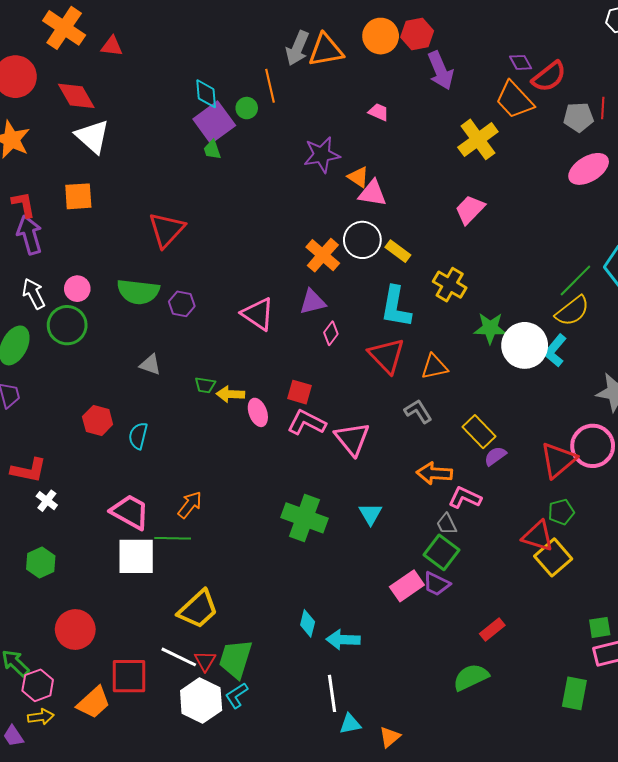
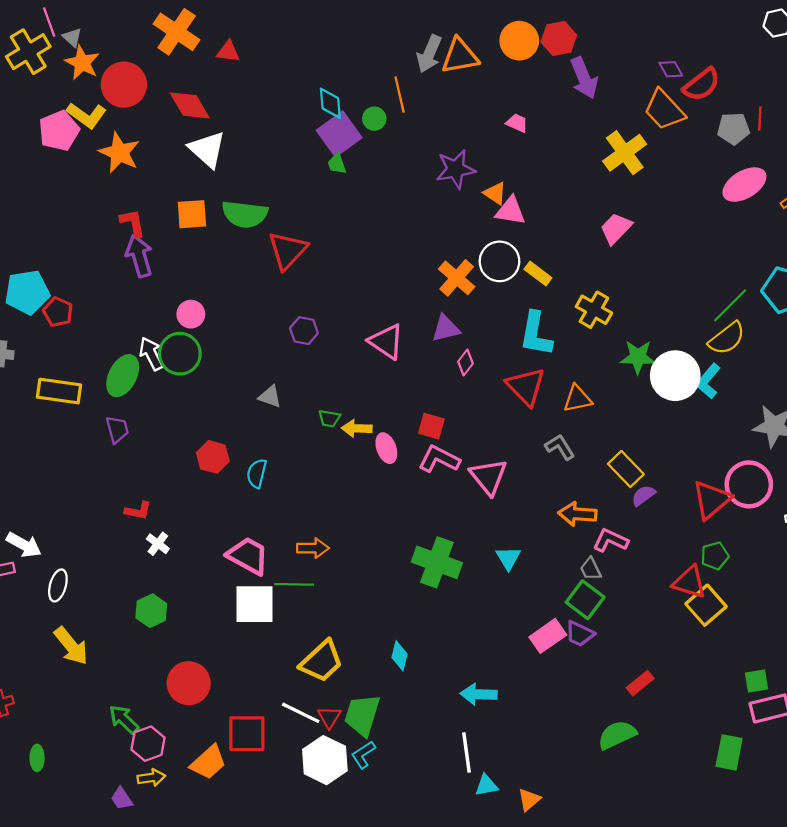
green semicircle: (138, 292) -> (245, 214), moved
white arrow: (34, 294) -> (151, 354), moved
red L-shape: (29, 470) -> (138, 511), size x0.7
orange arrow: (190, 505) -> (313, 548), turned 52
cyan diamond: (308, 623) -> (400, 656), moved

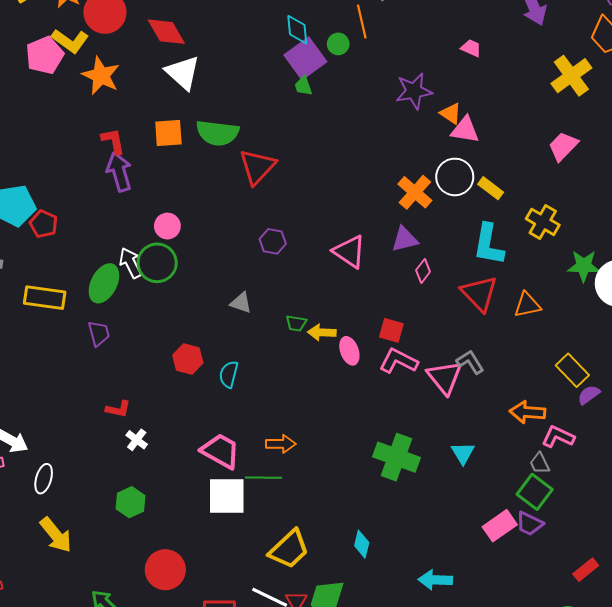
gray L-shape: (560, 447) -> (470, 362), moved

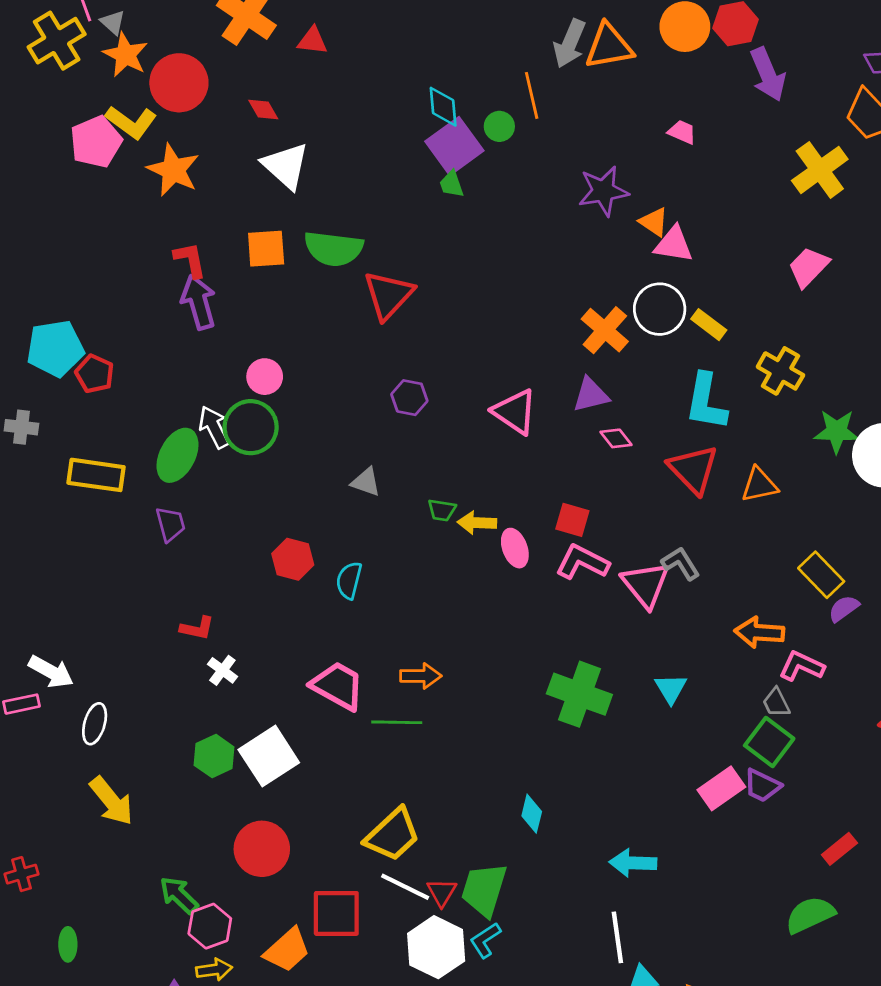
red diamond: (166, 32) -> (263, 110), size x0.6
pink diamond: (423, 271) -> (616, 438), turned -75
white square: (227, 496) -> (269, 756), moved, turned -33
yellow trapezoid: (289, 549) -> (393, 835), moved

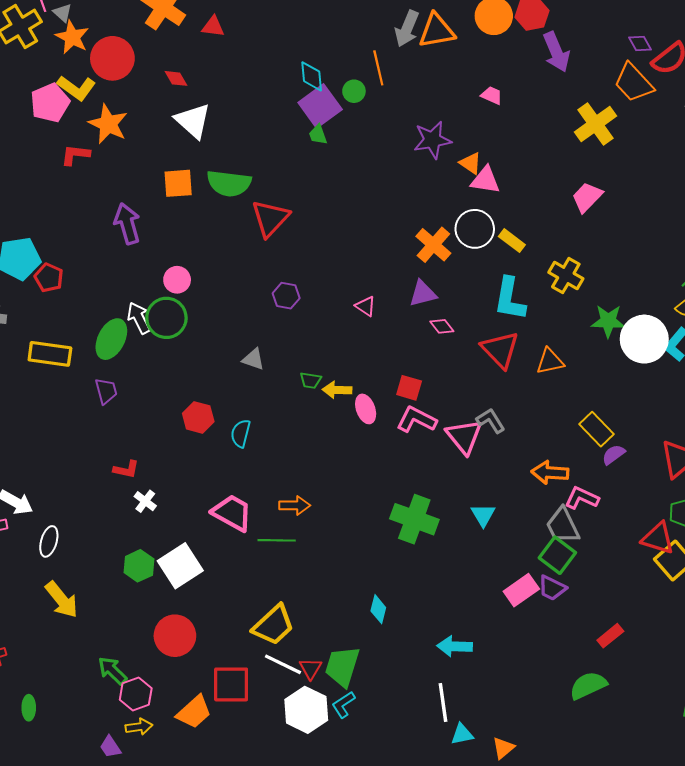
red L-shape: (190, 260) -> (75, 155), moved, turned -72
pink triangle: (515, 412) -> (366, 306), size x0.6
gray trapezoid: (776, 703) -> (563, 526), size x1.6

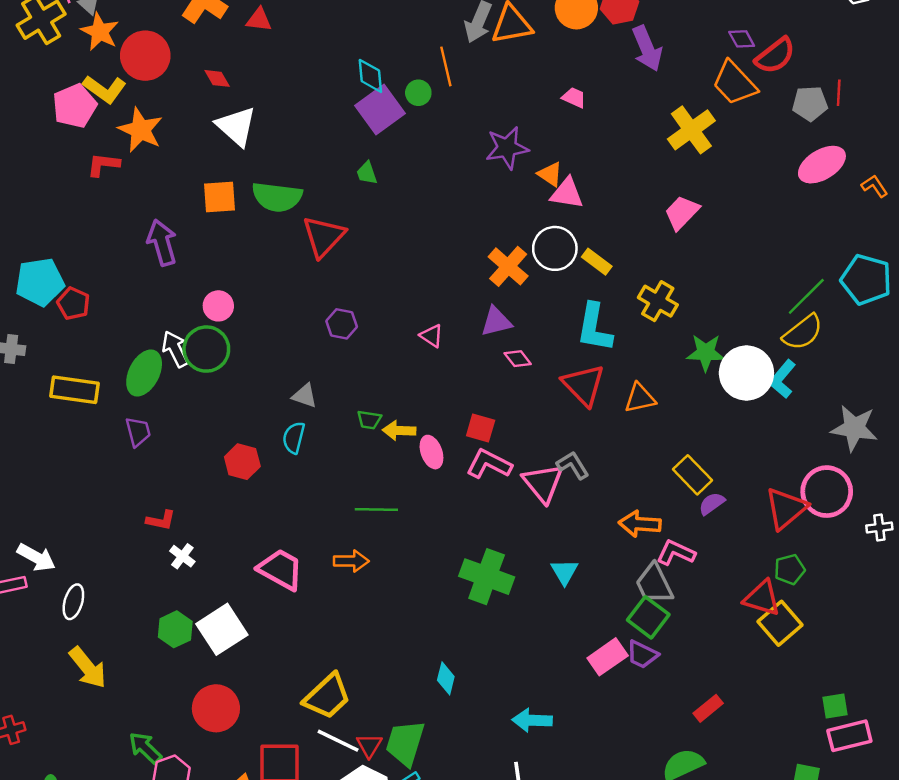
green trapezoid: (318, 135) -> (367, 173), moved
cyan semicircle: (241, 433) -> (294, 438), moved
green line: (277, 540) -> (376, 510), moved

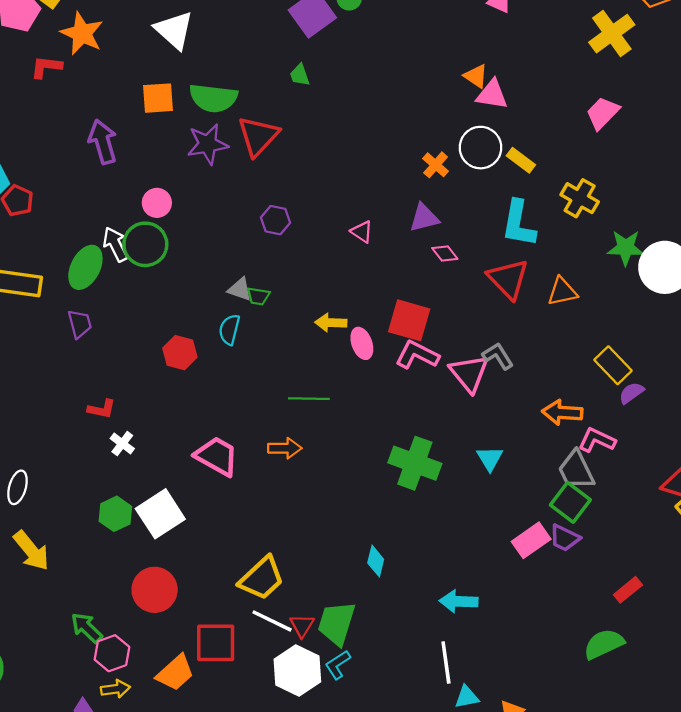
purple star: (507, 148) -> (208, 144), moved
orange cross: (508, 266) -> (436, 165), size x0.7
green trapezoid: (369, 420) -> (258, 296), moved
red square: (481, 428) -> (409, 320), size x1.5

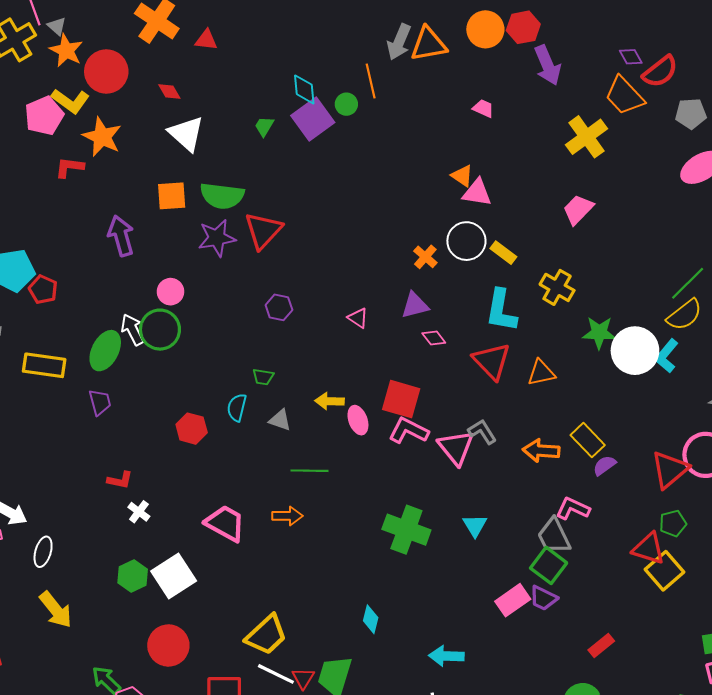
green trapezoid: (300, 75) -> (264, 126), moved, turned 50
gray triangle: (240, 289) -> (280, 420), moved
orange arrow: (562, 412) -> (541, 451), moved

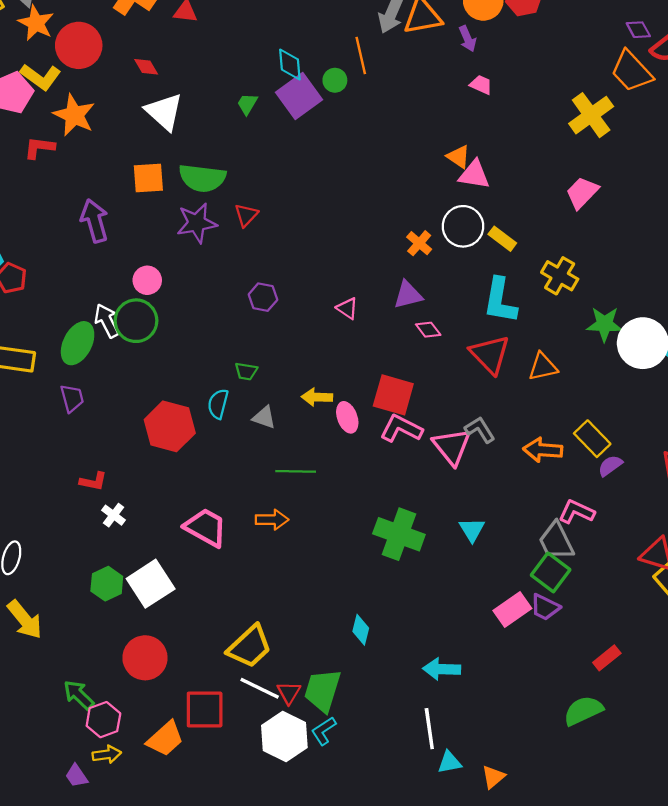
purple arrow: (548, 65) -> (467, 39), moved, size x0.6
red triangle: (263, 231) -> (246, 215), size x0.6
red hexagon: (192, 429) -> (170, 426), size x1.5

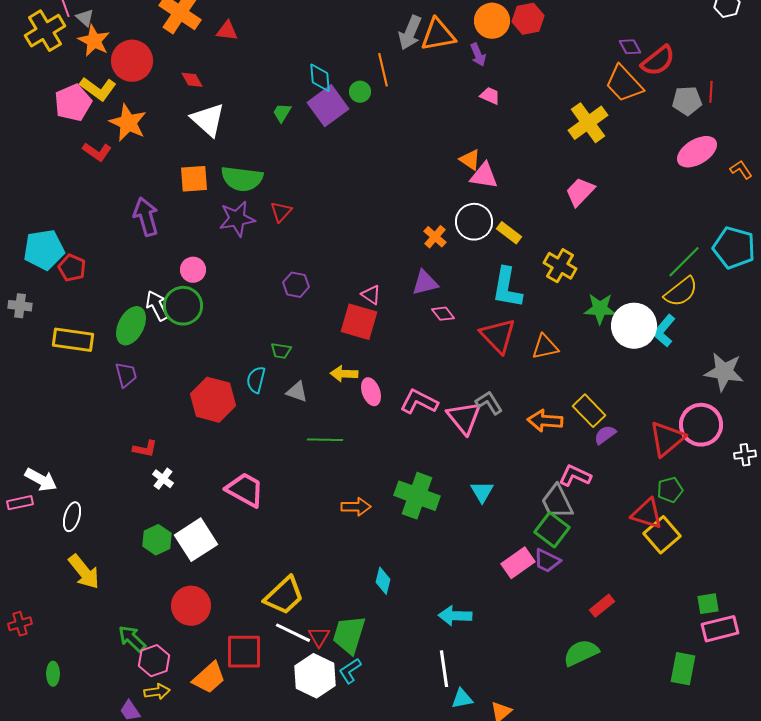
red L-shape: (39, 148) -> (97, 152), turned -152
red square: (393, 395) -> (359, 322), moved
orange arrow: (272, 520) -> (356, 507), moved

